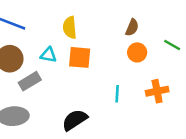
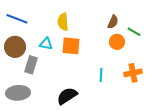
green line: (172, 45) -> (134, 32), moved
gray rectangle: (30, 81) -> (31, 65), turned -42

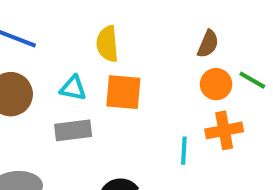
green line: (134, 32) -> (252, 80), moved
gray rectangle: (31, 65) -> (73, 130), moved, turned 66
orange cross: (133, 73) -> (224, 130), moved

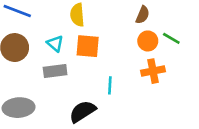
cyan triangle: (73, 88) -> (55, 44), turned 30
cyan line: (184, 151) -> (110, 85), moved

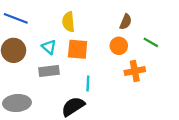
orange circle: (148, 41) -> (119, 46), moved
cyan line: (110, 85) -> (88, 84), moved

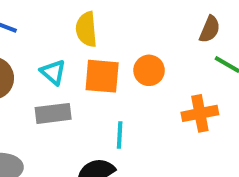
brown semicircle: (126, 22) -> (210, 29), moved
orange circle: (119, 46) -> (149, 70), moved

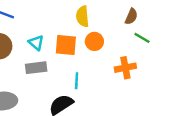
yellow semicircle: (86, 29) -> (83, 16), moved

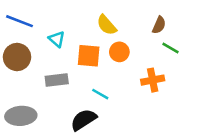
yellow semicircle: (83, 16) -> (107, 25), turned -36
cyan triangle: (36, 43) -> (57, 39), moved
cyan line: (77, 81) -> (100, 94), turned -63

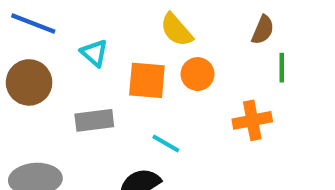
green line: (171, 48) -> (282, 68), turned 60

